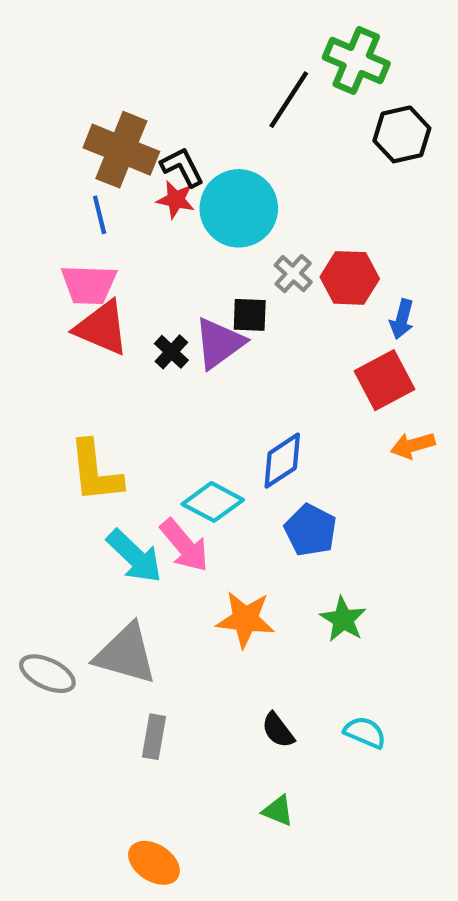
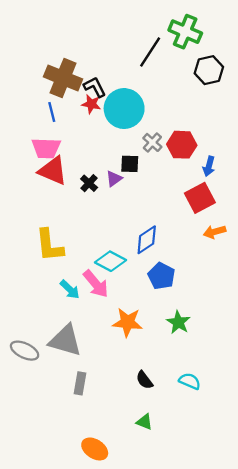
purple triangle: (219, 343) -> (114, 179), size x0.6
cyan arrow: (134, 556) -> (70, 290), size x0.7
orange ellipse: (154, 863) -> (95, 449), moved

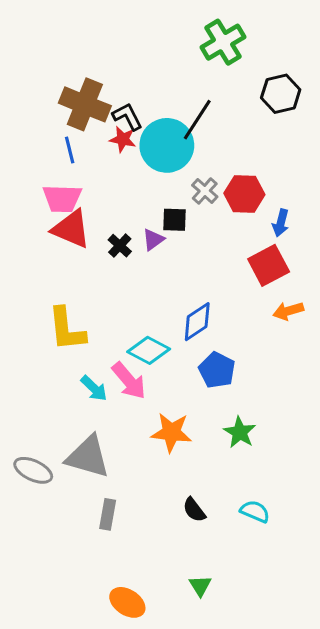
green cross: (185, 32) -> (223, 42), moved, turned 36
black line: (150, 52) -> (197, 120), moved
green triangle: (144, 422) -> (200, 586), moved, turned 36

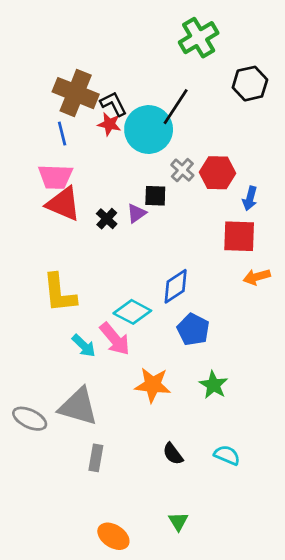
red square: (269, 265) -> (239, 236), turned 30

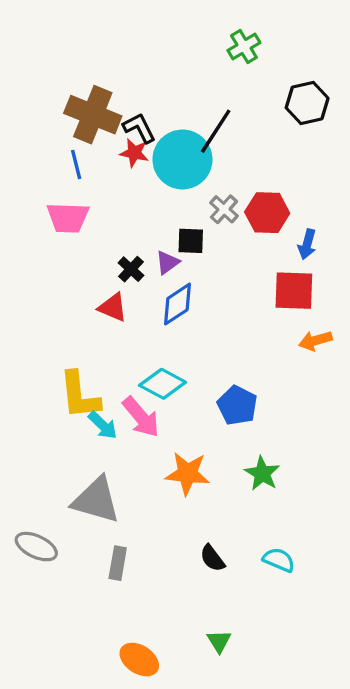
green cross: (199, 38) -> (244, 47), size x0.7
red triangle: (63, 204) -> (113, 307), moved, size x0.7
blue diamond: (176, 286) -> (177, 304), moved
yellow L-shape: (59, 293) -> (79, 395), moved
gray ellipse: (30, 419) -> (36, 547), moved

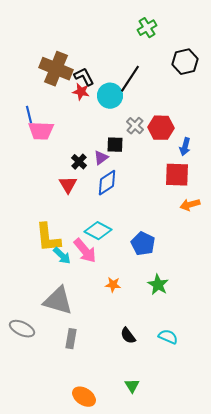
cyan circle: (182, 159) -> (110, 96), size x0.7
blue line: (76, 164) -> (29, 115), moved
red triangle: (113, 307) -> (68, 185), turned 36
orange star: (187, 473) -> (113, 285), size x0.6

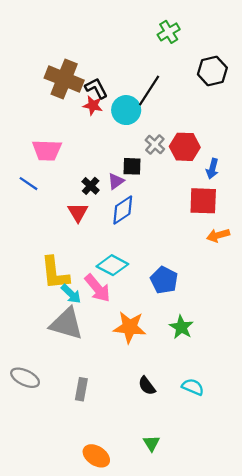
blue line: (29, 115) -> (29, 184), moved, turned -42
orange star: (113, 285) -> (130, 327), size x1.8
gray triangle: (58, 301) -> (66, 324), moved

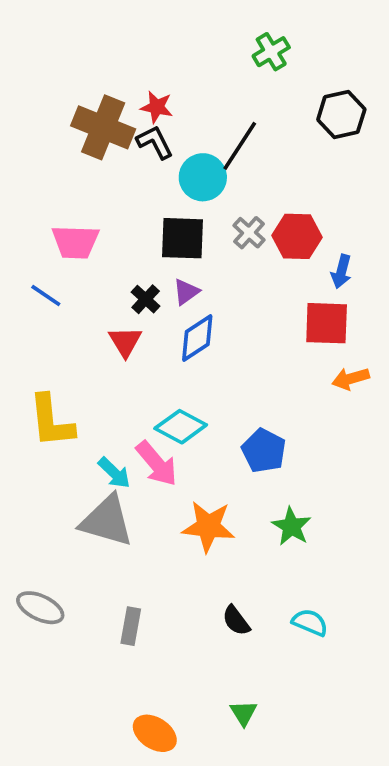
red star: (93, 105) -> (157, 107), moved
black square: (132, 166) -> (182, 238), moved, size x1.5
yellow L-shape: (55, 273) -> (51, 421), moved

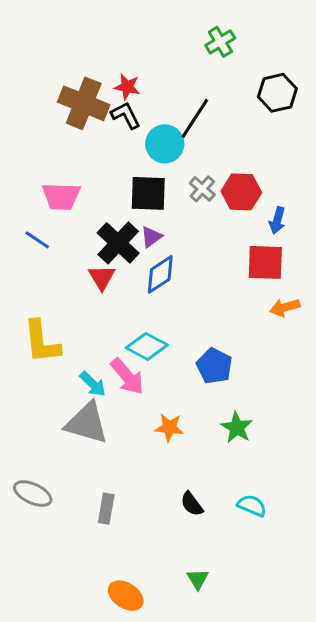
black cross: (146, 299) -> (118, 243), size x1.8
orange star: (208, 526) -> (169, 428), size x0.7

